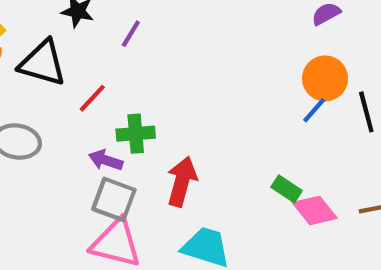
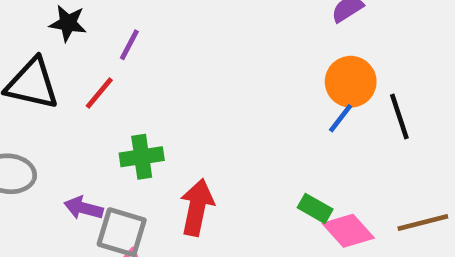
red line: (92, 98) -> (99, 93), moved
purple arrow: (106, 160) -> (84, 208), moved

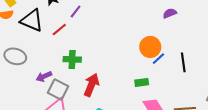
orange circle: (351, 82) -> (150, 47), moved
purple arrow: (84, 208) -> (44, 76), turned -49
green rectangle: (315, 208) -> (142, 82), moved, turned -48

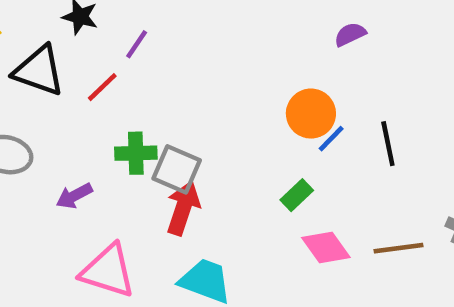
green rectangle: (142, 82) -> (297, 195), turned -32
gray square: (58, 89) -> (177, 169), moved

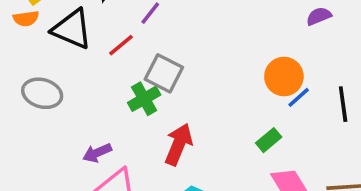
green cross: (136, 153) -> (144, 99), turned -32
gray square: (177, 169) -> (164, 73), moved
purple arrow: (74, 196) -> (97, 153), moved

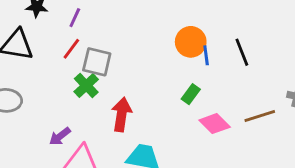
red line: (121, 45) -> (71, 49), moved
blue line: (299, 97) -> (206, 55), turned -42

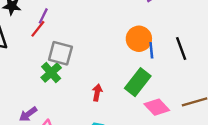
red line: (71, 49) -> (38, 29), moved
green rectangle: (191, 94) -> (138, 82), size x1.6
red arrow: (122, 114) -> (97, 93), moved, size x0.6

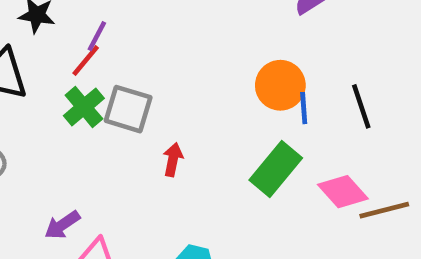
green cross: (51, 73) -> (84, 107), moved
red arrow: (97, 93) -> (173, 160), moved
pink diamond: (157, 107) -> (343, 192), moved

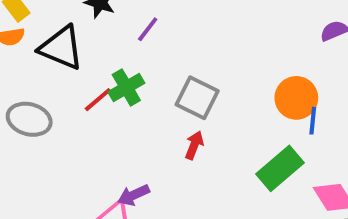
red line: (86, 61) -> (98, 100), moved
gray square: (128, 109) -> (197, 98), moved
purple arrow: (62, 225) -> (134, 195), moved

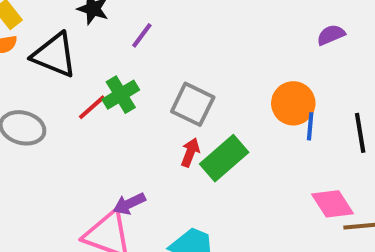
green rectangle: (280, 168) -> (224, 158), moved

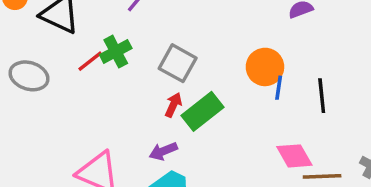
purple arrow: (129, 204) -> (163, 151), moved

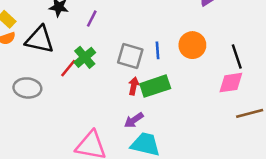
blue line: (279, 88) -> (157, 50), moved
green rectangle: (202, 111) -> (155, 86), turned 32
pink diamond: (294, 156) -> (231, 83), moved, turned -56

